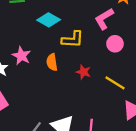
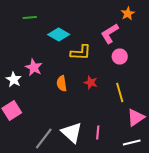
orange semicircle: (52, 62) -> (62, 84), moved
yellow line: (115, 83) -> (120, 92), turned 42

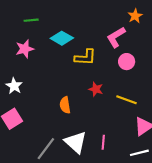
pink star: (34, 68) -> (25, 49), moved, turned 30
orange semicircle: (62, 84) -> (65, 105), moved
yellow line: (120, 92) -> (127, 100), turned -54

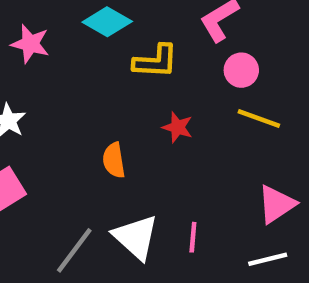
pink star: (25, 49) -> (30, 44), turned 30
yellow line: (127, 100) -> (259, 118), moved

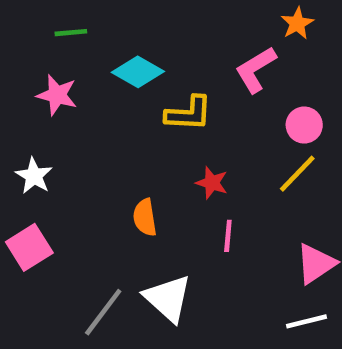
pink circle: (241, 70) -> (304, 125), moved
yellow line: (259, 118) -> (297, 174), turned -66
pink line: (193, 237) -> (228, 236), moved

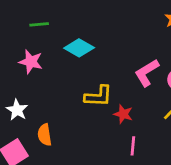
pink L-shape: (256, 70) -> (147, 73), moved
yellow L-shape: (189, 113) -> (98, 96), moved
orange semicircle: (145, 217) -> (45, 135), moved

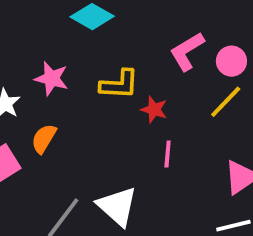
pink star: (31, 62) -> (51, 79), moved
orange semicircle: (45, 135) -> (44, 139), turned 40

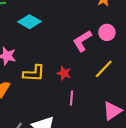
pink circle: (231, 61) -> (107, 32), moved
yellow L-shape: (119, 84) -> (34, 73), moved

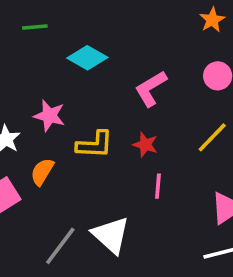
pink L-shape: (82, 41) -> (151, 89), moved

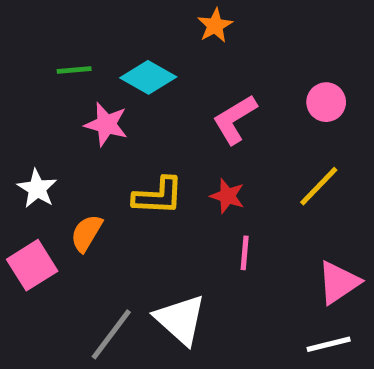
orange star: (212, 20) -> (215, 25), moved
green line: (35, 27) -> (74, 70), moved
pink star: (49, 116) -> (106, 124), moved

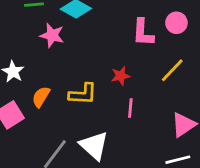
pink L-shape: (235, 119) -> (143, 33), moved, turned -56
yellow L-shape: (158, 196) -> (83, 94), moved
red star: (227, 196) -> (121, 76), turned -30

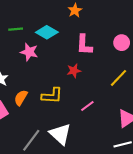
pink L-shape: (143, 33) -> (84, 45), moved
red star: (121, 76) -> (74, 71), moved
pink line: (130, 108) -> (87, 106), turned 48

